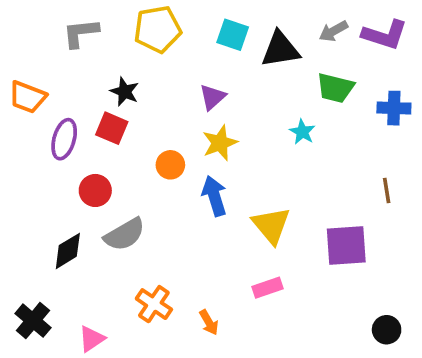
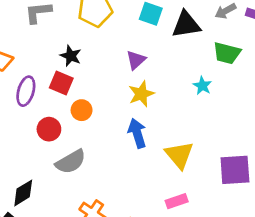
orange circle: (170, 165) -> (82, 110), moved
black diamond: (68, 251) -> (23, 193), moved

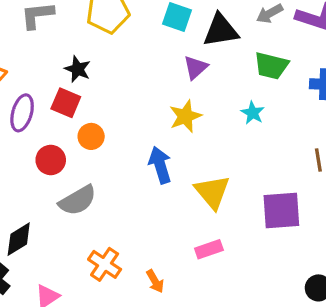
purple triangle: (136, 60) -> (195, 67), moved
cyan star: (202, 86) -> (253, 113), moved
yellow star: (141, 94) -> (185, 116), moved

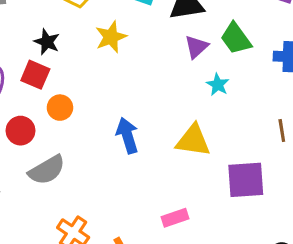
green trapezoid: (271, 66) -> (236, 39), turned 40
purple triangle: (195, 67) -> (196, 47), moved
yellow star: (185, 116) -> (111, 37), moved
yellow triangle: (212, 192) -> (193, 140), moved, turned -42

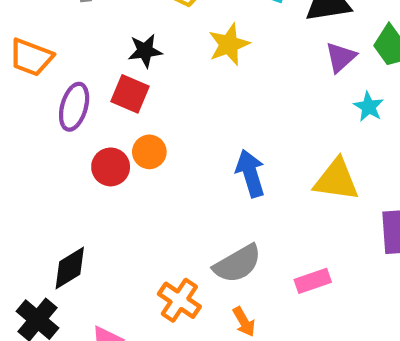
black star: (47, 42) -> (145, 51), turned -30
orange circle: (60, 108) -> (149, 152), moved
gray semicircle: (47, 170) -> (237, 264), moved

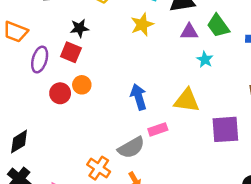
yellow star: (229, 44) -> (142, 25), moved
purple triangle: (341, 57) -> (189, 32), turned 42
black diamond: (70, 268) -> (19, 142), moved
pink rectangle: (313, 281) -> (158, 129), moved

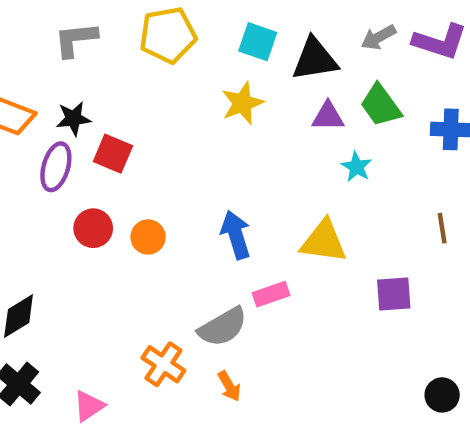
black star: (79, 28) -> (73, 118), moved
orange circle: (82, 85) -> (148, 237), moved
purple square: (225, 129) -> (394, 294), size x0.7

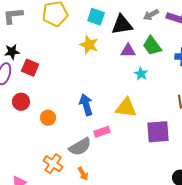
yellow star: (242, 103) -> (89, 45), turned -30
orange circle: (148, 237) -> (48, 118), moved
purple square: (394, 294) -> (158, 132), size x1.4

